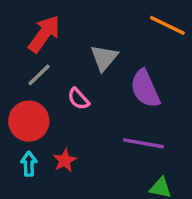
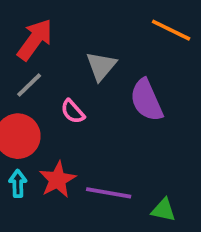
purple line: (143, 143) -> (109, 193), moved
red star: (65, 160) -> (58, 180), size x1.4

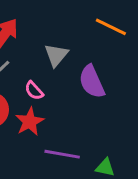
red star: (58, 180) -> (30, 122), moved

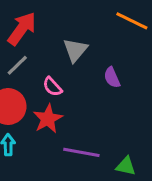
purple semicircle: (92, 82) -> (112, 77), size x0.6

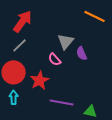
gray triangle: (75, 50) -> (66, 41), moved
pink semicircle: (52, 87) -> (55, 59), moved

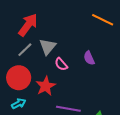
gray triangle: (66, 41) -> (48, 47), moved
cyan arrow: (14, 97) -> (19, 104), turned 64

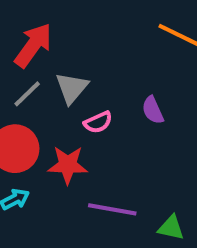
pink semicircle: (61, 64) -> (98, 122), turned -72
red star: (46, 86) -> (68, 165), turned 30

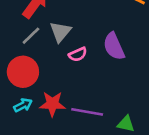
purple semicircle: (153, 110) -> (114, 46), size x1.5
red star: (68, 165) -> (52, 104), moved

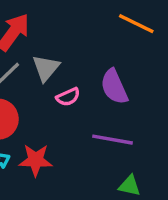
purple line: (87, 112) -> (112, 140), moved

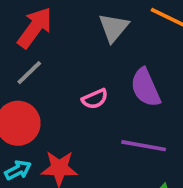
gray triangle: (46, 68) -> (114, 28), moved

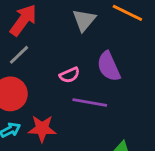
purple line: (144, 146) -> (90, 103), moved

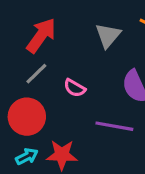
pink semicircle: (70, 75) -> (75, 88), moved, turned 54

